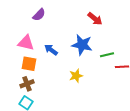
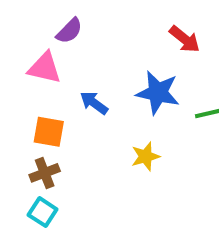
pink triangle: (26, 43) -> (45, 68), moved

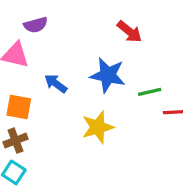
purple semicircle: (69, 31) -> (36, 25), turned 30
yellow star: (145, 156) -> (98, 127), size x1.4

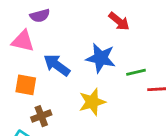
blue arrow: (56, 84) -> (57, 65), size x1.4
brown cross: (15, 141) -> (41, 116), moved

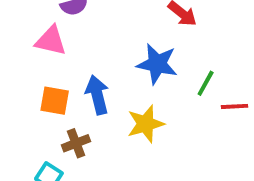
blue arrow: (57, 65) -> (97, 95), moved, turned 40
green line: (136, 72) -> (206, 83), turned -48

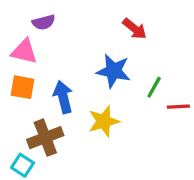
orange square: (55, 101) -> (23, 87), moved
brown cross: (76, 143) -> (45, 138), size x1.5

